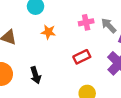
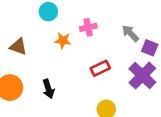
pink cross: (86, 22) -> (88, 27), moved

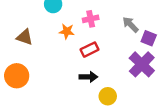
red rectangle: (100, 68) -> (89, 50), moved
black arrow: (48, 89) -> (88, 77), moved, turned -72

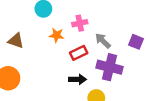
gray arrow: (130, 25) -> (103, 41), moved
purple cross: (142, 64) -> (109, 67), moved, turned -30

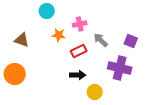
purple cross: (109, 67) -> (120, 68), moved

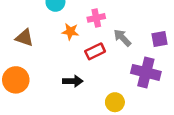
purple square: (131, 41) -> (160, 39), turned -32
black arrow: (78, 75) -> (73, 81), moved

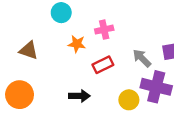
gray arrow: (122, 38) -> (142, 58), moved
yellow circle: (115, 102) -> (129, 100), moved

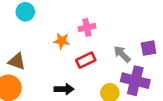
cyan circle: (61, 13) -> (25, 12), moved
brown triangle: (29, 50) -> (17, 61), moved

